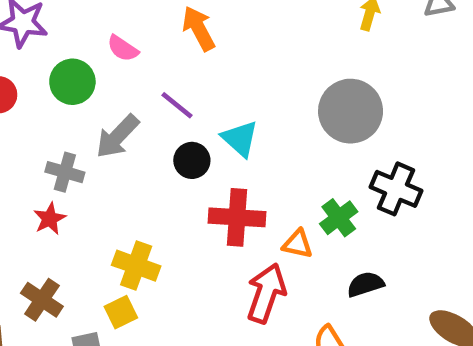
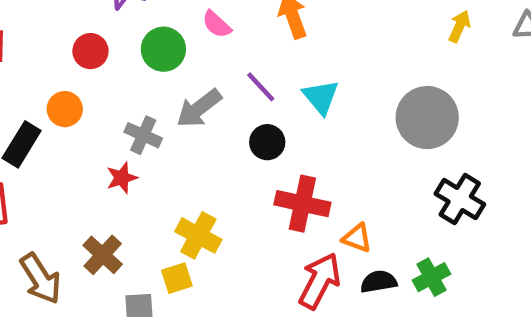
cyan triangle: (240, 139) -> (321, 97), moved
green cross: (339, 218) -> (431, 277), moved
black semicircle: (365, 284) -> (379, 282), moved

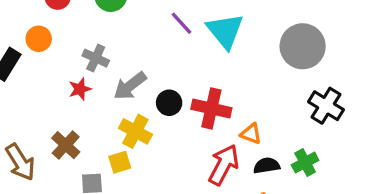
cyan triangle: (321, 97) -> (225, 31), size x1.4
gray arrow: (199, 108) -> (130, 86), moved
black circle: (267, 142) -> (169, 103), moved

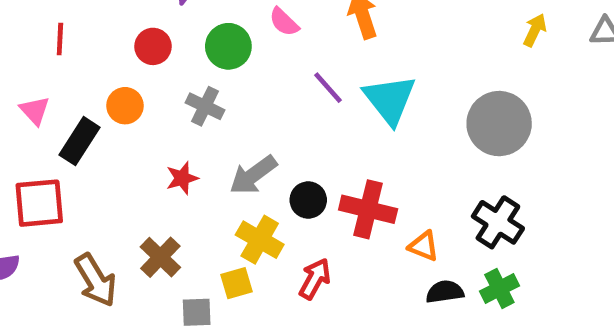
gray cross: (96, 58) -> (205, 106), moved
black cross: (326, 106) -> (498, 222), moved
red arrow: (224, 165) -> (315, 279), moved, size x0.7

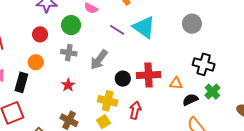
gray circle: (499, 124) -> (192, 24), size x0.7
gray arrow: (253, 175) -> (99, 60), moved

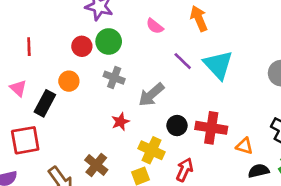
green circle: (71, 25) -> (109, 41), moved
red star: (68, 85) -> (120, 122), moved

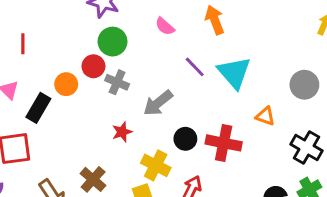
red circle: (82, 46) -> (93, 66), moved
orange triangle: (244, 146) -> (265, 116), moved

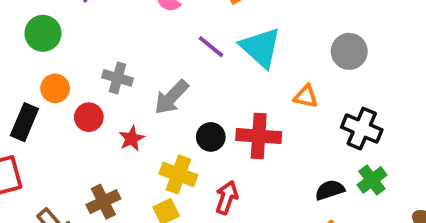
green circle: (113, 42) -> (43, 33), moved
red circle: (93, 66) -> (89, 117), moved
brown cross: (93, 179) -> (103, 202), turned 30

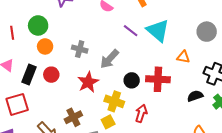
orange circle: (55, 88) -> (45, 46), moved
red circle: (89, 117) -> (51, 75), moved
red star: (132, 138) -> (88, 82), size x1.5
black semicircle: (330, 190) -> (195, 96), moved

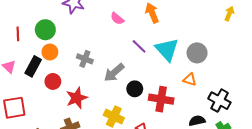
gray circle: (207, 32) -> (197, 53), moved
black rectangle: (29, 75) -> (33, 66), moved
black circle: (132, 80) -> (135, 89), moved
red star: (88, 82) -> (77, 98), moved

